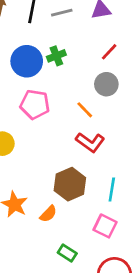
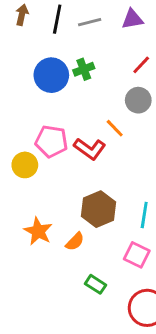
pink pentagon: (35, 104) -> (51, 141), moved
red L-shape: (90, 142) -> (90, 149), moved

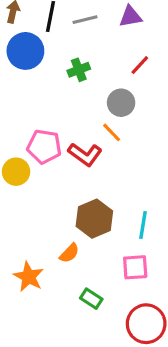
blue circle: (51, 75) -> (25, 51), moved
gray circle: (138, 100) -> (121, 103), moved
orange star: (38, 231) -> (29, 277), moved
pink square: (137, 255) -> (135, 267), turned -30

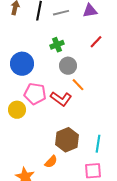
blue circle: (25, 51) -> (22, 64), moved
gray circle: (121, 103) -> (68, 66), moved

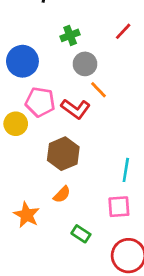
brown hexagon: (67, 140) -> (63, 154), moved

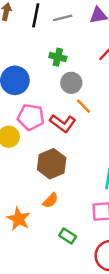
green cross: (70, 35) -> (58, 57), turned 35

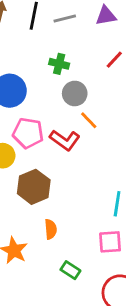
brown hexagon: (52, 164) -> (34, 187), moved
orange semicircle: (50, 200) -> (51, 229), turned -49

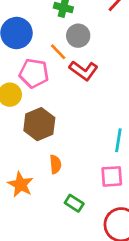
orange line: (89, 120) -> (58, 52), moved
red L-shape: (65, 140) -> (84, 71), moved

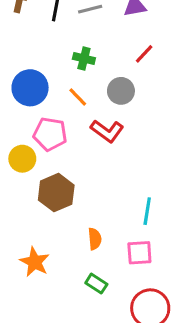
gray circle: (78, 36) -> (121, 91), moved
orange line: (58, 52) -> (78, 97), moved
orange semicircle: (55, 164) -> (95, 239), moved

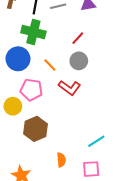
red line: (144, 54) -> (78, 38), moved
green cross: (84, 59) -> (33, 32), moved, size x1.6
cyan line: (147, 211) -> (96, 141), turned 48

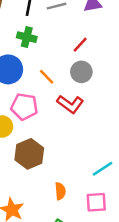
green cross: (33, 32) -> (27, 37), size x0.7

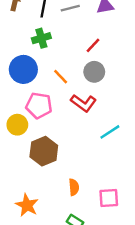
green cross: (27, 37) -> (41, 38), turned -30
cyan line: (102, 169) -> (110, 132), moved

